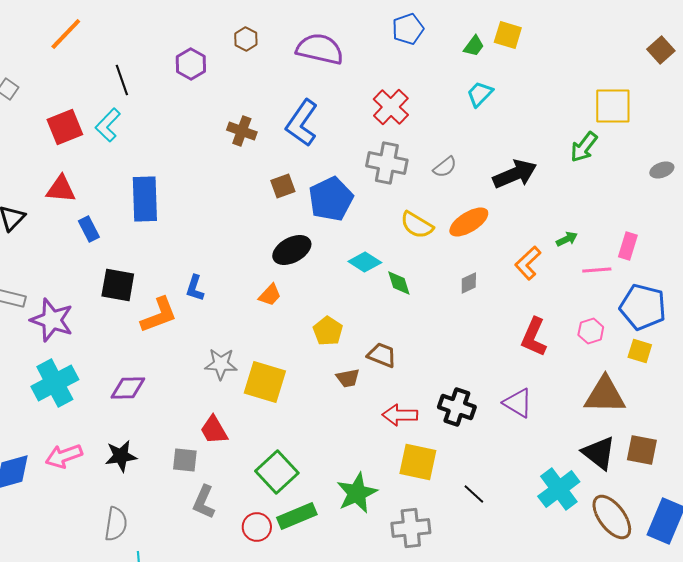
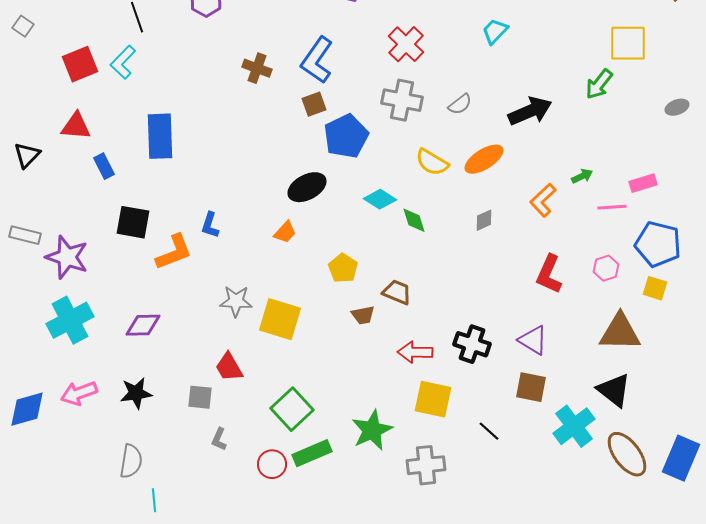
brown square: (283, 186) -> (314, 104), moved
pink rectangle: (628, 246) -> (643, 183), turned 56
brown square: (642, 450) -> (531, 387), moved
gray L-shape: (204, 502) -> (219, 439), size x0.7

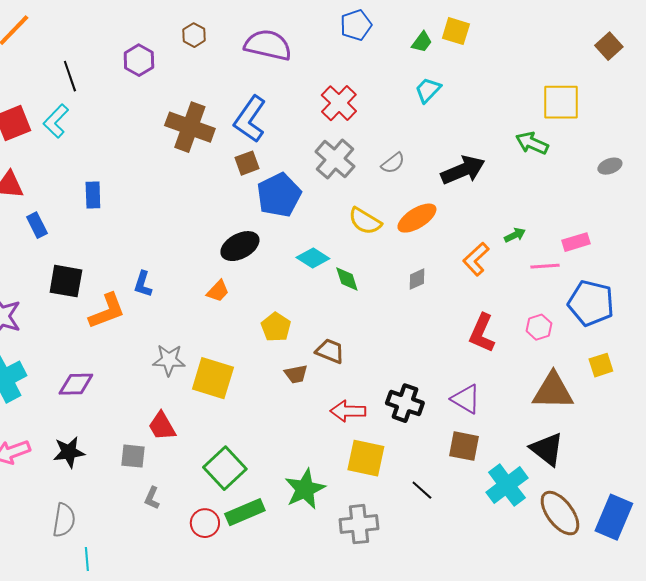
brown cross: (257, 68) -> (190, 127), size x1.6
green arrow: (599, 84) -> (532, 143), turned 76
gray cross: (402, 100) -> (335, 159), turned 30
blue rectangle: (160, 136) -> (93, 195), size x0.6
yellow square: (655, 288) -> (601, 365), moved, turned -35

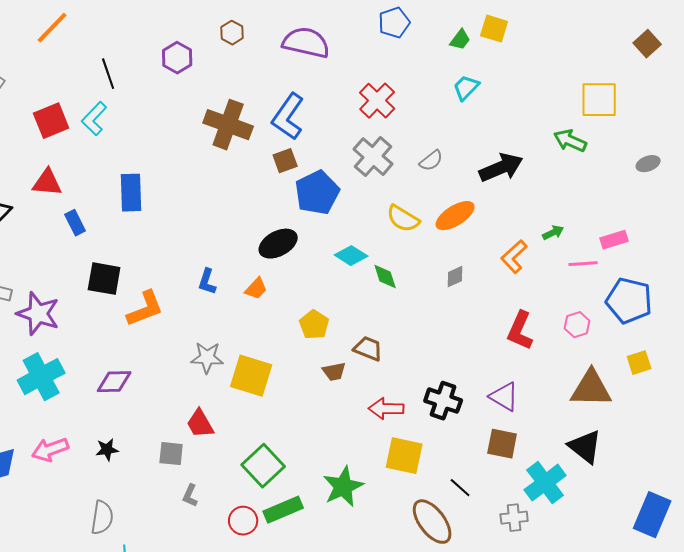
blue rectangle: (93, 195) -> (131, 193), size x1.4
blue L-shape: (143, 284) -> (207, 282), moved
black star: (69, 452) -> (107, 450), size x0.7
brown ellipse: (560, 513) -> (432, 522), moved
gray cross: (359, 524) -> (514, 518), moved, size x0.7

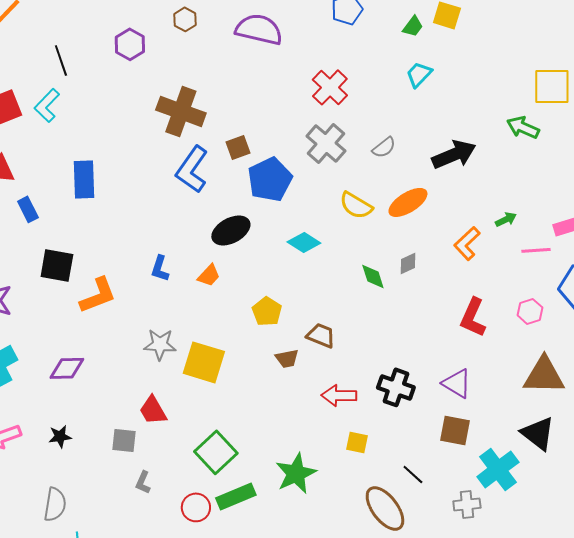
blue L-shape: (288, 117) -> (192, 169), moved
green diamond: (385, 277) -> (373, 276), moved
yellow square: (404, 456) -> (357, 442), size x0.6

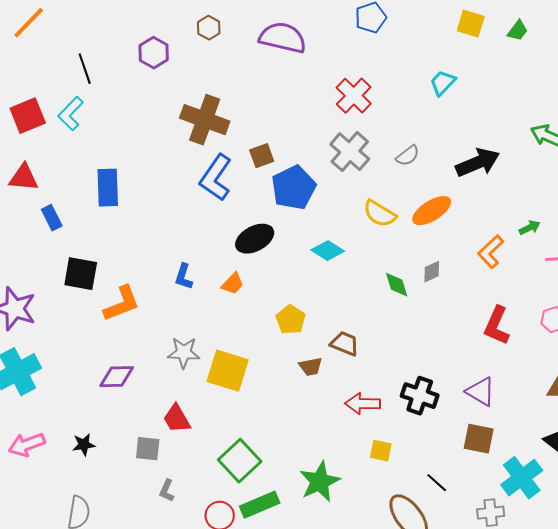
green trapezoid: (413, 26) -> (518, 31), moved
purple diamond: (67, 368) -> (117, 377), moved

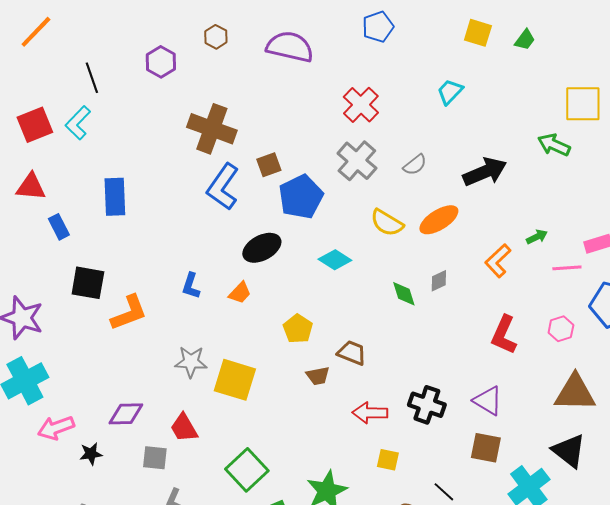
purple diamond: (117, 377) -> (126, 414), moved
pink arrow: (27, 445) -> (56, 428), moved

